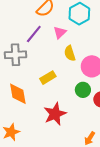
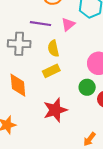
purple line: (34, 34) -> (41, 24), turned 54
yellow semicircle: (70, 53) -> (53, 48), moved

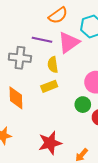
pink triangle: (68, 24) -> (69, 42), size x1.6
red star: (55, 110) -> (50, 143), moved

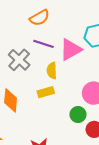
orange semicircle: (58, 15) -> (40, 18), moved
gray cross: (20, 58) -> (19, 60), turned 30

